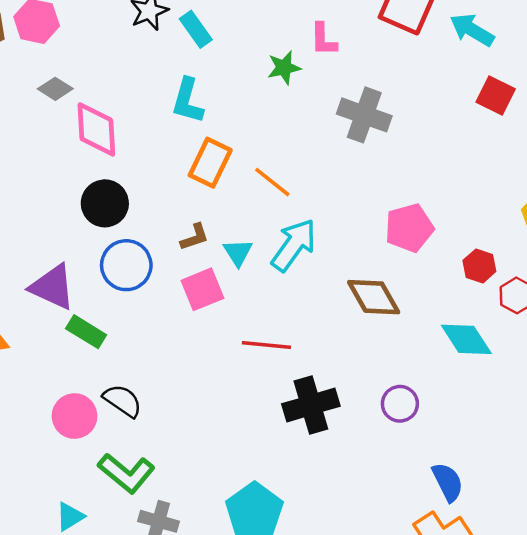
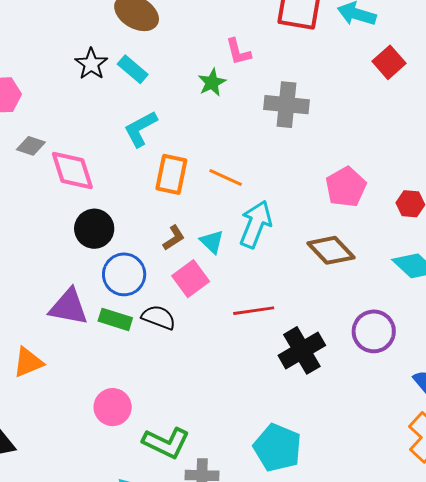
red square: (496, 95) -> (389, 62), turned 36
cyan L-shape: (188, 101) -> (141, 129), turned 60
green rectangle: (86, 332) -> (115, 319), moved
black semicircle: (123, 401) -> (159, 317), moved
purple circle: (400, 404) -> (374, 331), size x1.4

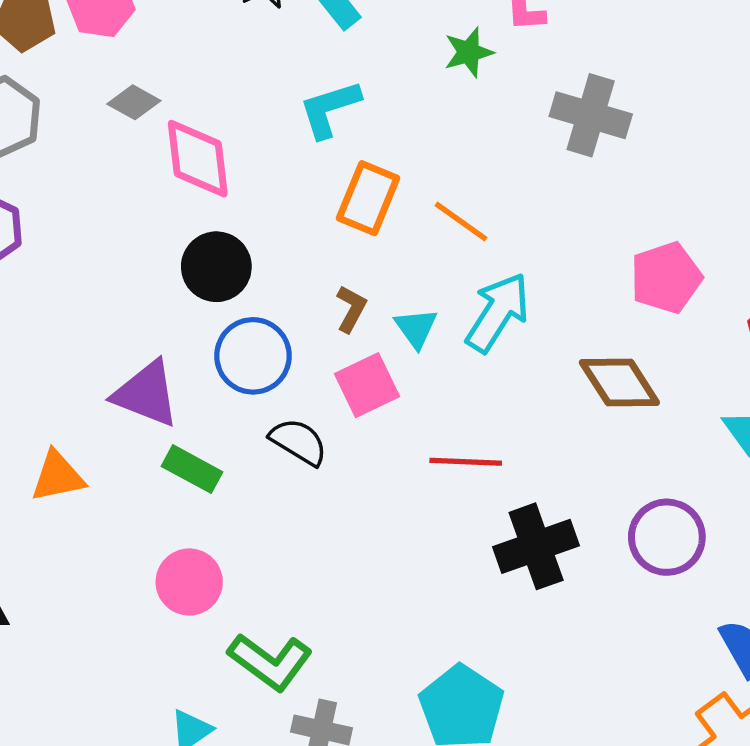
brown L-shape: (174, 238) -> (351, 309), turned -40
green rectangle: (115, 319) -> (192, 469), moved

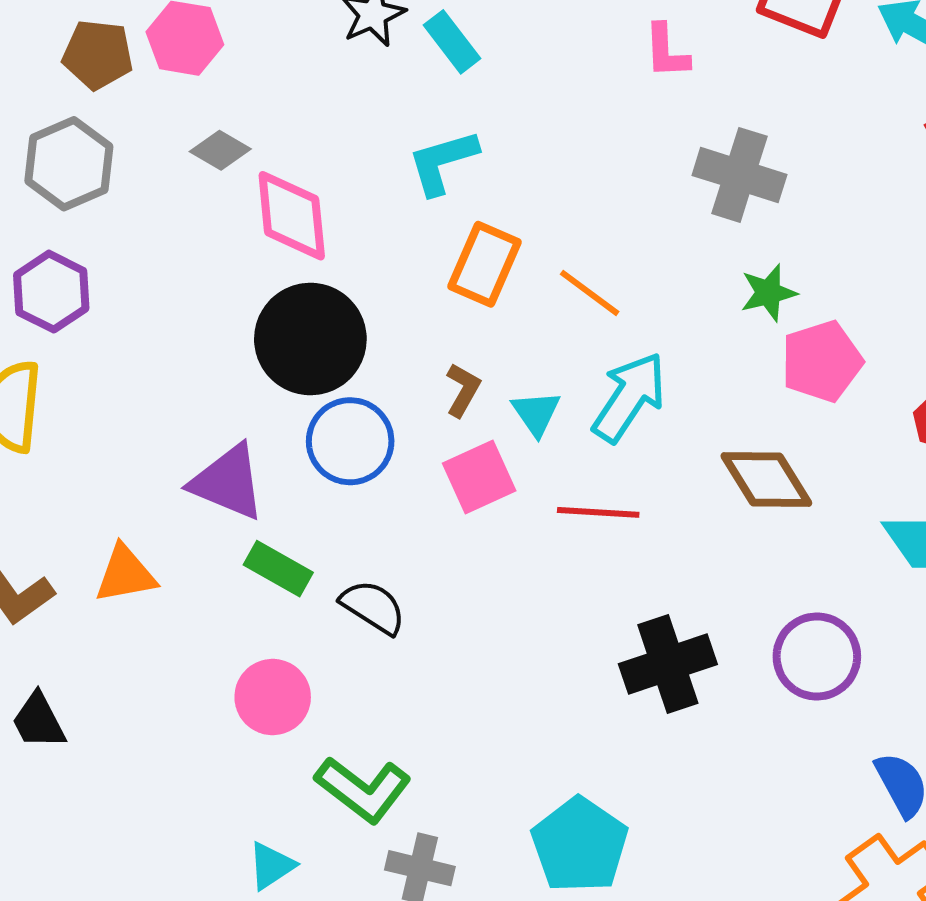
green star: (469, 52) -> (768, 293), moved
black circle: (216, 267) -> (310, 339), size x1.4
black semicircle: (299, 442) -> (373, 607), moved
red line: (466, 462) -> (598, 512), moved

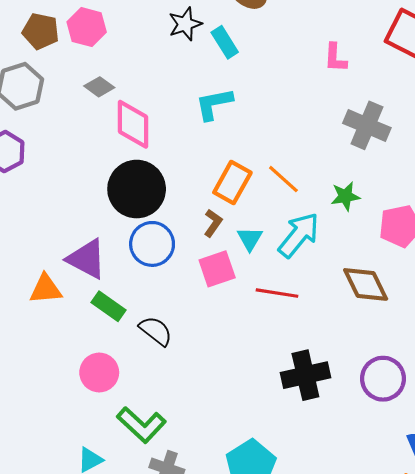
orange rectangle: (484, 264) -> (232, 182), moved
green star: (768, 293) -> (345, 196), moved
orange triangle: (125, 574) -> (46, 289), moved

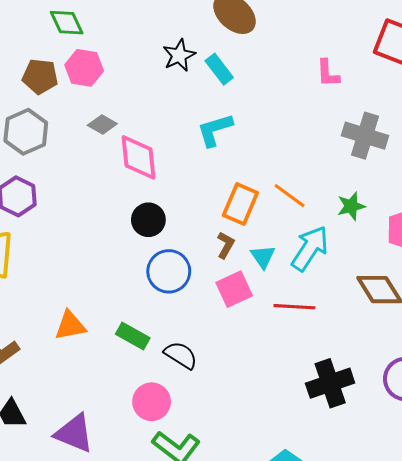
black circle: (137, 189) -> (148, 220), size x0.6
purple triangle: (87, 259) -> (74, 433), moved
pink circle: (99, 372) -> (152, 402), moved

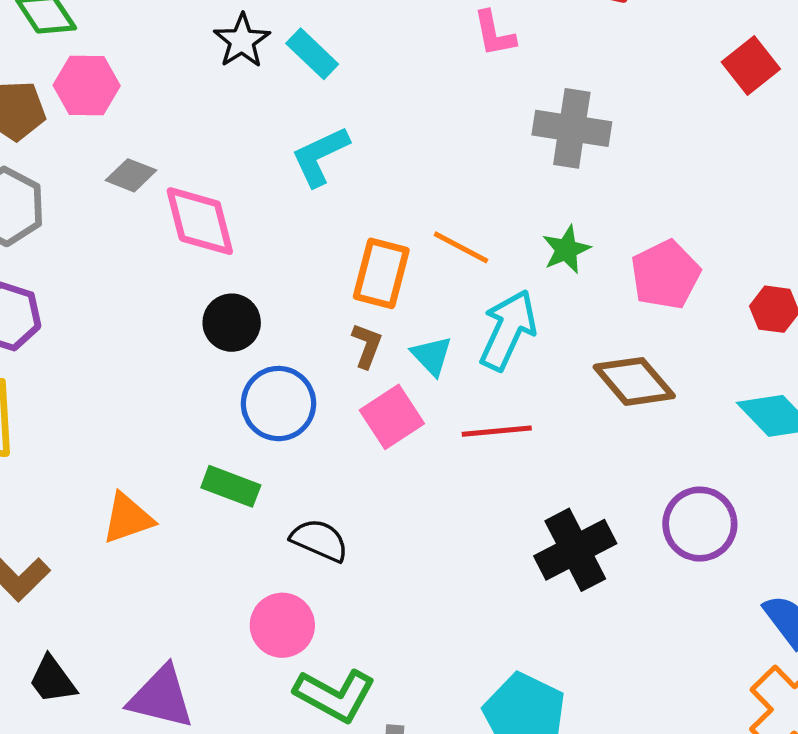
green rectangle: (133, 336) -> (231, 486), moved

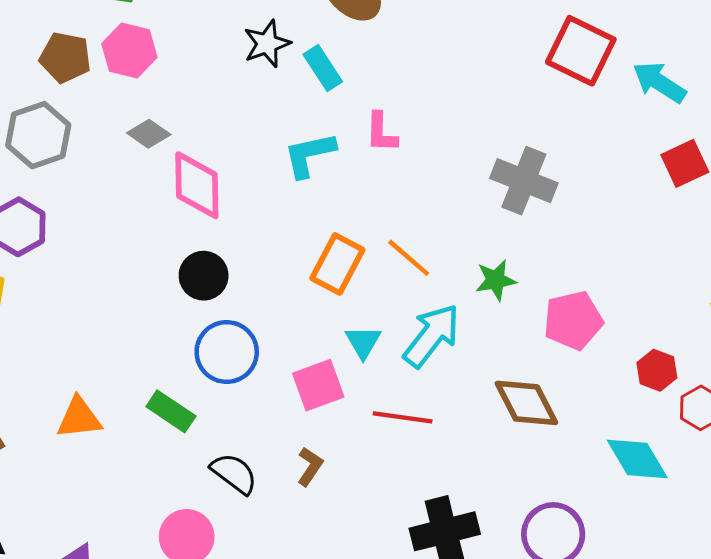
pink L-shape: (494, 34) -> (381, 132), moved
brown L-shape: (367, 346) -> (310, 466), moved

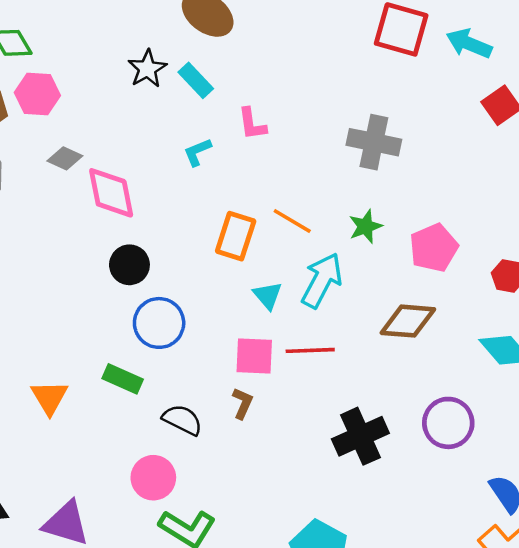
cyan L-shape: (309, 155) -> (197, 152), size x0.7
pink square: (318, 385) -> (254, 356), moved, turned 33
brown diamond: (526, 403) -> (408, 321), turned -48
orange triangle: (79, 418) -> (50, 397), turned -45

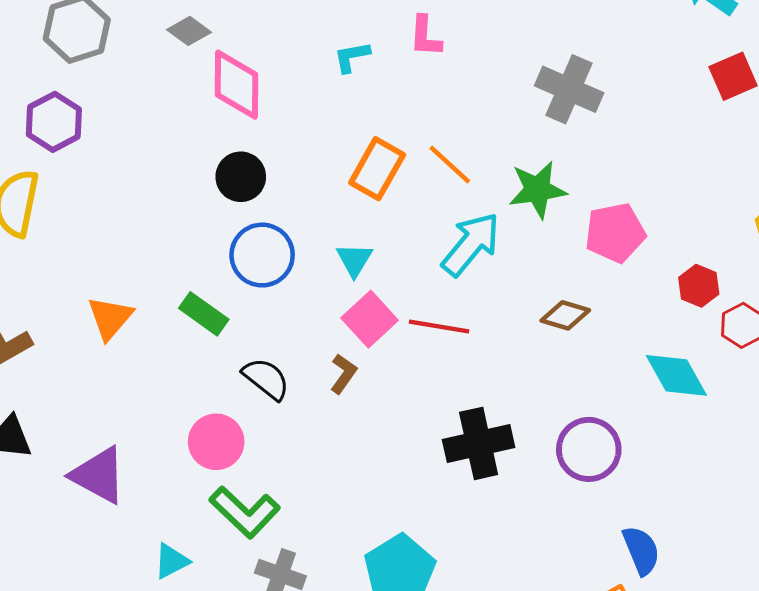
green star: (365, 226) -> (538, 190), size x1.4
cyan triangle: (268, 295) -> (354, 260), moved
brown diamond: (408, 321) -> (565, 315), size x0.7
pink square: (254, 356) -> (370, 319), turned 33

